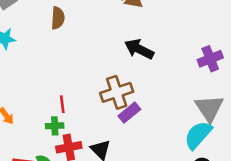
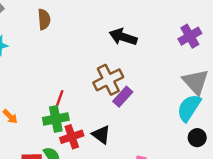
red line: (62, 104) -> (60, 98), turned 35
green cross: (55, 126) -> (56, 119), size x1.5

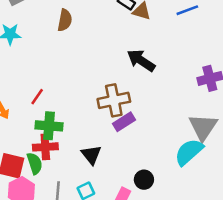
red line: (60, 98) -> (37, 97), moved
red cross: (72, 137) -> (45, 147), moved
black circle: (197, 138) -> (144, 180), moved

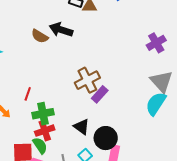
brown semicircle: (65, 20) -> (40, 36), moved, turned 126
black arrow: (141, 60) -> (61, 30), moved
black circle: (144, 180) -> (106, 138), moved, size x1.5

